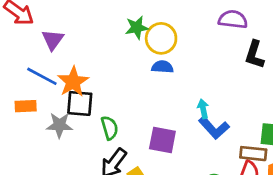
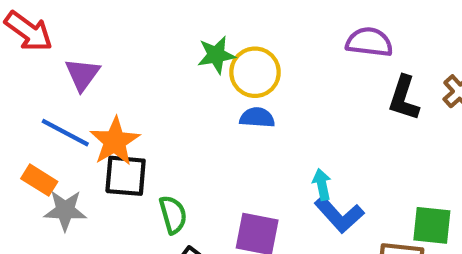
orange rectangle: (26, 106) -> (39, 180), turned 35
gray star: (59, 125) -> (65, 210), moved

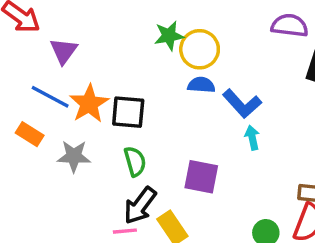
black square: (126, 176) -> (128, 112), moved
gray star: (65, 210) -> (74, 156), moved
blue L-shape: (339, 215) -> (242, 104), moved

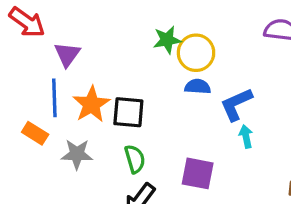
blue line: (50, 97) -> (54, 98), turned 60
blue L-shape: (242, 104) -> (236, 104), turned 108

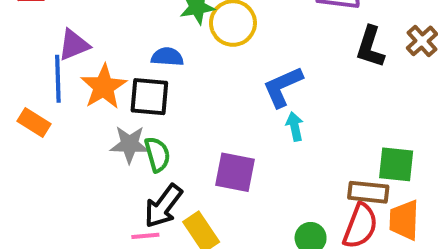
purple triangle: (67, 54) -> (74, 45), moved, turned 32
blue semicircle: (198, 87) -> (167, 57), moved
gray star: (77, 154) -> (129, 144), moved

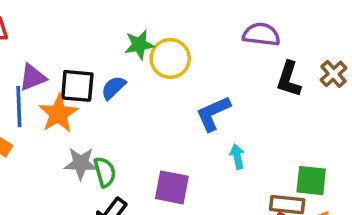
blue semicircle: (167, 57) -> (113, 88), turned -48
black square: (149, 97) -> (77, 86), moved
cyan arrow: (295, 126) -> (237, 156), moved

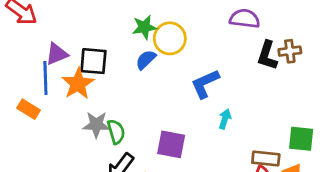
brown cross: (334, 74) -> (290, 51), moved, turned 35
blue semicircle: (113, 88) -> (146, 60), moved
cyan arrow: (237, 156) -> (225, 119), turned 30
green square: (311, 181) -> (301, 139), moved

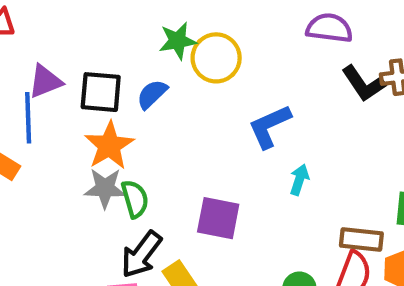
black L-shape: (267, 55) -> (363, 84), turned -52
blue semicircle: (146, 60) -> (152, 94), moved
orange star: (78, 84) -> (109, 145), moved

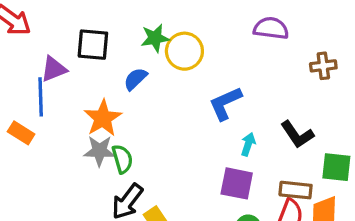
black L-shape: (363, 84) -> (297, 134), moved
black square: (101, 92) -> (93, 45), moved
purple square: (218, 218) -> (237, 183), moved

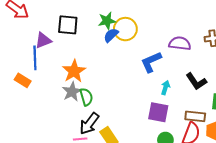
purple semicircle: (271, 28) -> (180, 43), moved
blue semicircle: (135, 79) -> (111, 35), moved
gray star: (99, 151) -> (72, 92), turned -30

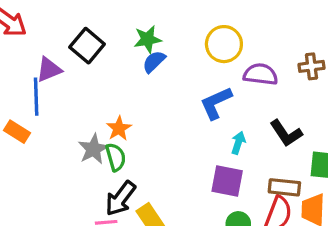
black square: (68, 25) -> (87, 46), turned 35
yellow circle: (125, 29) -> (224, 44), moved
orange star: (74, 71) -> (119, 128), moved, size x0.7

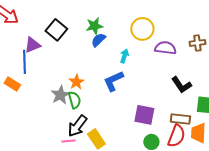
blue L-shape: (216, 103) -> (113, 81), moved
cyan arrow: (238, 143) -> (124, 56), moved

